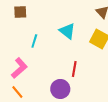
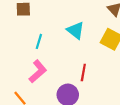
pink L-shape: (19, 68) -> (38, 71), moved

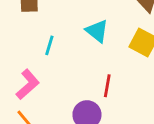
pink L-shape: (38, 71) -> (28, 84), moved

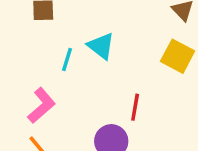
cyan triangle: (97, 31) -> (101, 46), moved

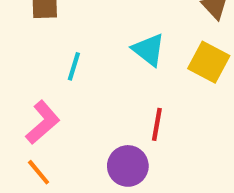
cyan triangle: (101, 46) -> (149, 50), moved

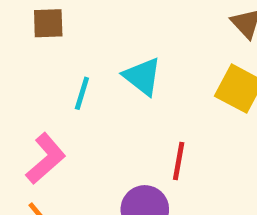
cyan triangle: (149, 50) -> (142, 76), moved

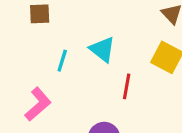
red line: (179, 161) -> (127, 86), moved

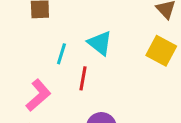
red line: (127, 86) -> (83, 78), moved

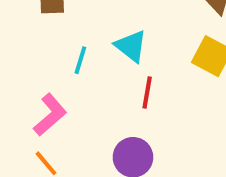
red line: (83, 78) -> (147, 93), moved

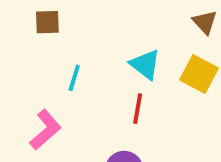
cyan triangle: (131, 46) -> (145, 64), moved

